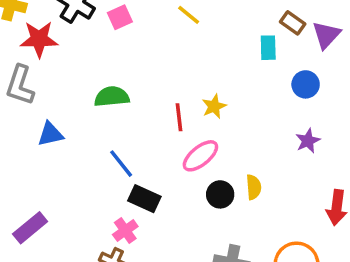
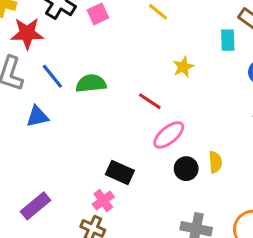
yellow star: (214, 106) -> (183, 67), moved
red line: (179, 117) -> (150, 101), turned -50
blue line: (121, 164) -> (52, 76), moved
purple rectangle: (30, 228) -> (35, 206), moved

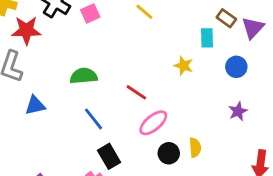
yellow star: (183, 67) -> (184, 66), moved, turned -30
blue line: (52, 76) -> (94, 119), moved
black rectangle: (120, 173) -> (109, 156), turned 35

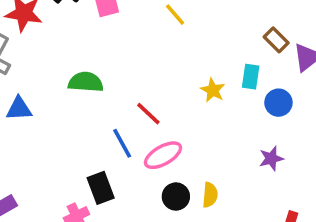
cyan rectangle: (207, 38) -> (251, 77), moved
blue line: (94, 119) -> (122, 143), moved

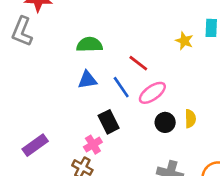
blue triangle: (19, 109) -> (87, 80), moved

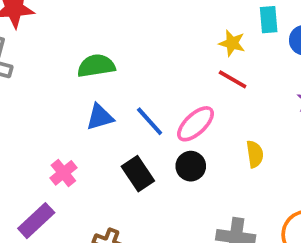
red line: (138, 63) -> (233, 79), moved
black circle: (165, 122) -> (191, 166), moved
pink cross: (93, 145) -> (63, 173), moved

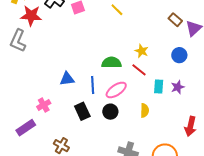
cyan rectangle: (269, 20) -> (159, 87), moved
green semicircle: (96, 66) -> (111, 62), moved
blue line: (150, 121) -> (93, 85), turned 30

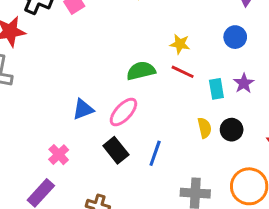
blue line: (93, 85) -> (155, 153), moved, turned 36
pink ellipse: (116, 90) -> (123, 112), moved
black circle: (110, 112) -> (232, 130), moved

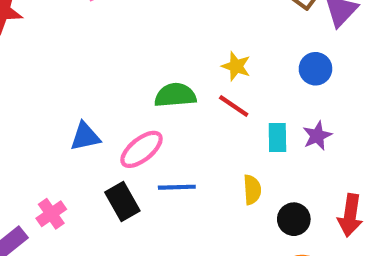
black circle: (232, 130) -> (294, 219), moved
blue line: (155, 153) -> (177, 187), moved, turned 60
pink cross: (59, 155) -> (51, 214), moved

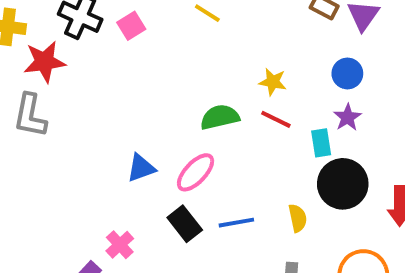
purple star: (317, 136) -> (347, 117), moved
blue line: (177, 187) -> (236, 223), moved
yellow semicircle: (252, 190) -> (298, 218), moved
black circle: (294, 219) -> (343, 184), moved, size x1.6

